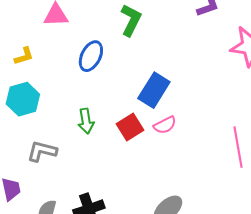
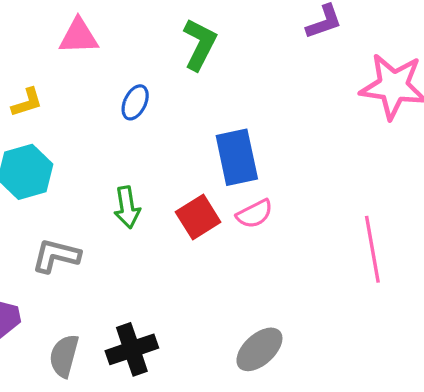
blue ellipse: (91, 56) -> (135, 102), size x0.7
blue rectangle: (154, 90) -> (237, 157), turned -44

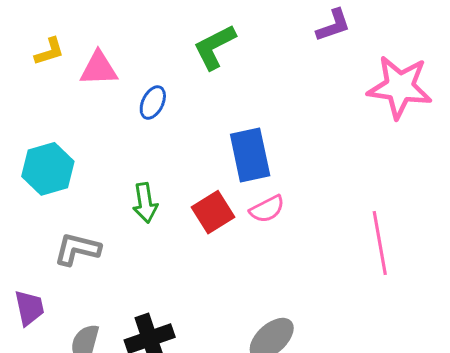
pink triangle: (79, 36) -> (99, 69), moved
green L-shape: (200, 44) -> (215, 47), turned -144
yellow L-shape: (27, 102) -> (49, 52), moved

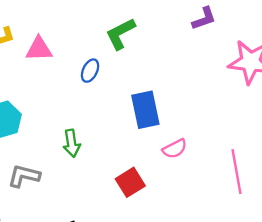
blue ellipse: (153, 103) -> (90, 71), moved
pink semicircle: (267, 209) -> (175, 149), moved
red square: (213, 212) -> (130, 182), moved

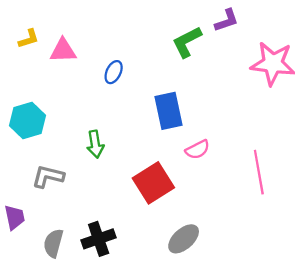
green L-shape: (120, 34) -> (187, 42), moved
red square: (130, 182) -> (153, 183), size x1.4

